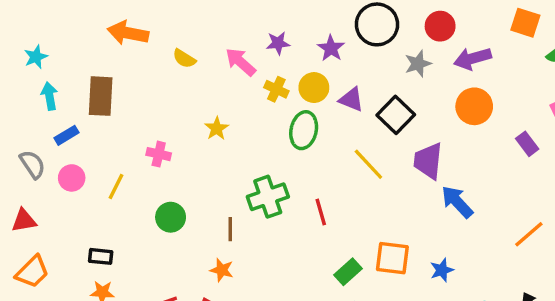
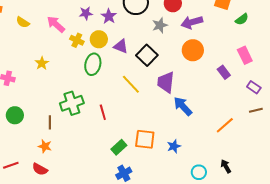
purple star: (278, 43) -> (86, 13), moved

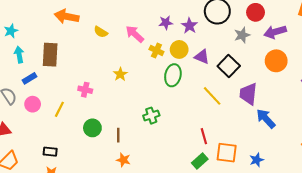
green cross: (72, 103) -> (151, 116), size x0.7
red line: (103, 112) -> (204, 136), moved
brown line: (50, 122) -> (118, 135), moved

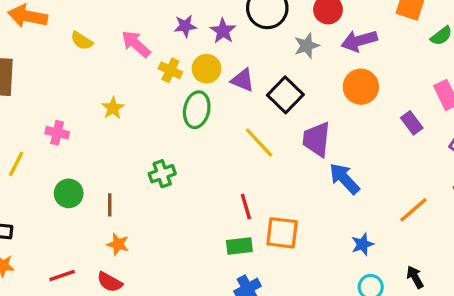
blue star: (257, 160) -> (362, 244), moved
green rectangle: (200, 161) -> (239, 246), turned 35

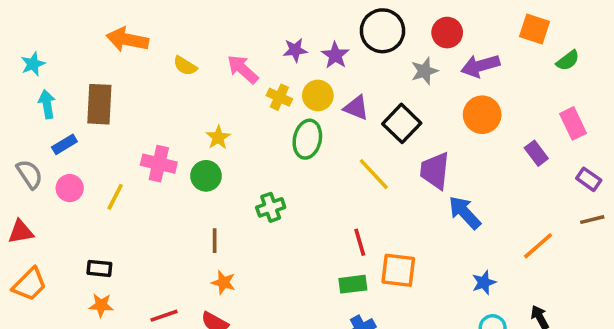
pink cross: (57, 133) -> (159, 164), size x1.4
green circle: (69, 193) -> (206, 176), moved

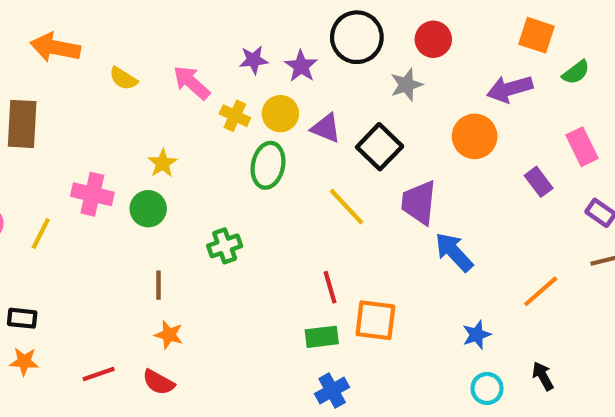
purple arrow: (480, 66) -> (510, 89), moved

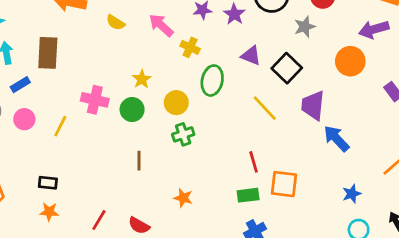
yellow circle: (280, 114) -> (176, 103), moved
orange star: (169, 335) -> (183, 198), moved
red line: (99, 374) -> (99, 220), turned -40

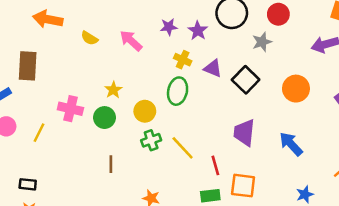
yellow cross: (190, 47) -> (183, 60), moved
orange circle: (350, 61) -> (296, 89), moved
purple trapezoid: (313, 105) -> (244, 133), moved
yellow line: (265, 108) -> (183, 148), moved

